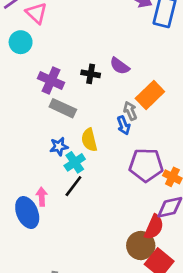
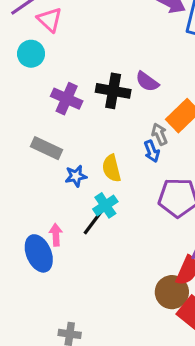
black cross: (91, 74) -> (113, 91), size x1.5
gray rectangle: (63, 108) -> (46, 148), moved
cyan cross: (75, 162) -> (105, 205), moved

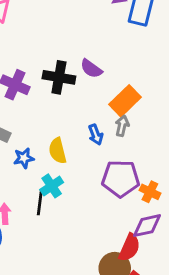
gray arrow: (160, 134) -> (122, 126), moved, turned 36
black line: (93, 222) -> (40, 202), turned -30

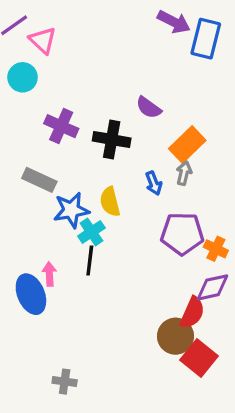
black cross: (59, 77) -> (112, 140), moved
blue star: (24, 158) -> (71, 210), size x1.5
cyan cross: (52, 186) -> (91, 232), moved

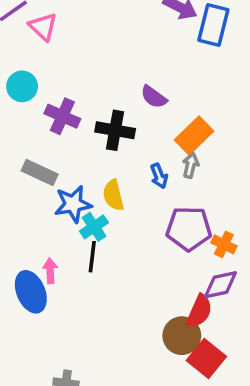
cyan circle: (23, 77) -> (22, 86), moved

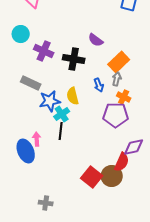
orange cross: (224, 244) -> (124, 97), moved
red square: (206, 358) -> (92, 177), moved

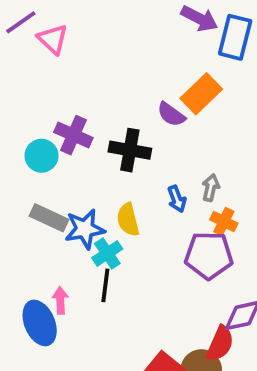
cyan circle: (21, 34) -> (41, 156), moved
orange rectangle: (119, 62) -> (201, 94), moved
gray rectangle: (31, 83) -> (49, 218), moved

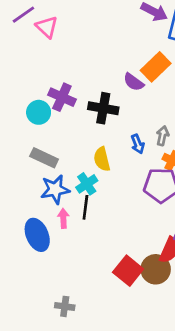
blue star: (85, 229) -> (55, 189), moved
pink arrow: (60, 300) -> (63, 218), moved

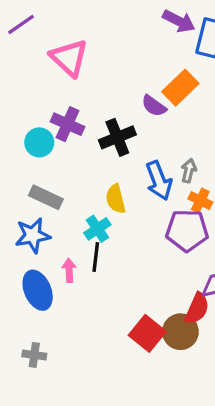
pink triangle: (47, 27) -> (69, 58), moved, size x1.4
black cross: (103, 108) -> (117, 137), turned -32
blue arrow: (138, 144) -> (159, 181), size x1.6
blue star: (55, 189) -> (33, 235), moved
gray cross: (65, 306) -> (34, 355), moved

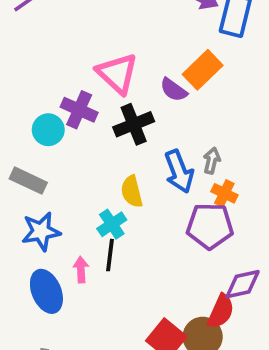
pink triangle: (69, 58) -> (117, 73), moved
gray rectangle: (46, 197) -> (28, 181), moved

